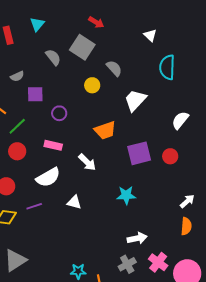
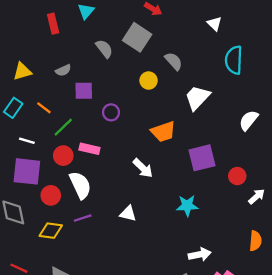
pink rectangle: (53, 145) -> (89, 149), moved
red circle: (170, 156) -> (237, 176), moved
white semicircle: (48, 177) -> (80, 185), moved, turned -85
white arrow: (187, 201) -> (257, 196), moved

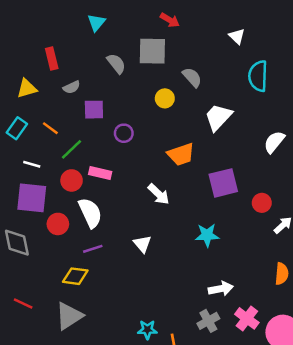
red rectangle: (53, 24) -> (52, 59), moved
gray square: (137, 37) -> (152, 51), turned -32
white triangle: (128, 214) -> (142, 244), turned 36
yellow diamond: (51, 231) -> (75, 276), moved

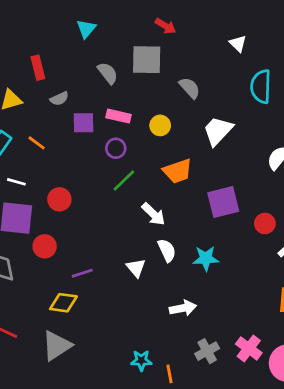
yellow circle: (165, 98) -> (160, 125), moved
green line: (72, 149) -> (124, 181), moved
pink rectangle: (100, 173) -> (118, 116), moved
white semicircle: (90, 213) -> (167, 250), moved, size x0.7
white arrow: (221, 289) -> (183, 308), moved

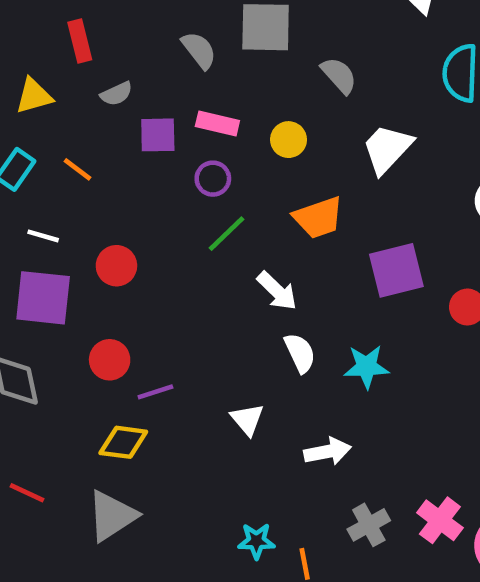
red circle: (45, 246) -> (110, 360), moved
white triangle: (136, 268) -> (247, 419), moved

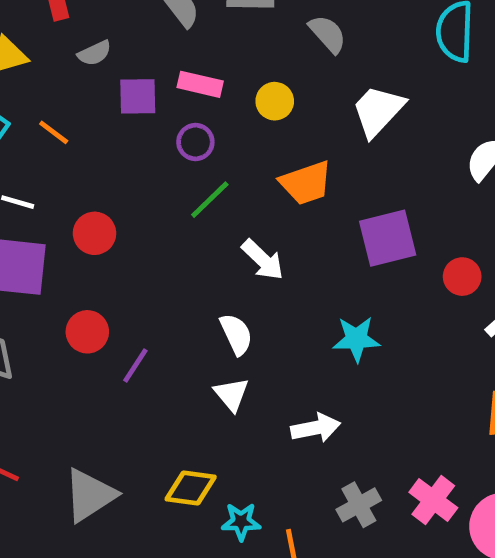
white semicircle: (300, 353) -> (236, 334), moved
purple line: (155, 392) -> (135, 365), turned -39
yellow diamond: (123, 442) -> (191, 488), moved

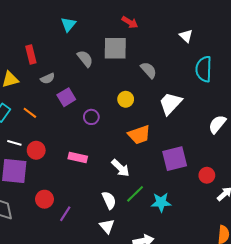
pink rectangle: (200, 84) -> (78, 158), moved
purple square: (138, 96) -> (66, 97), turned -30
green line: (210, 200) -> (135, 194), moved
red circle: (95, 233) -> (36, 150), moved

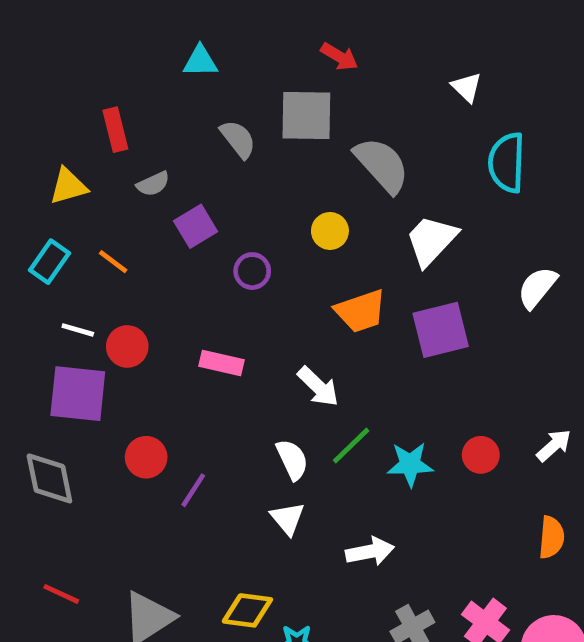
cyan triangle: (68, 24) -> (200, 61), turned 49
gray semicircle: (149, 70) -> (382, 165), size x1.5
purple square: (175, 159) -> (441, 330), moved
red circle: (207, 175) -> (481, 455), moved

